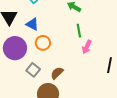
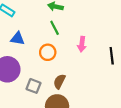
green line: (79, 31) -> (55, 28), moved
orange circle: (43, 43) -> (48, 52), moved

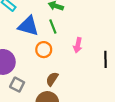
blue triangle: (18, 39) -> (28, 26), moved, size x1.5
gray square: (33, 86) -> (17, 85), moved

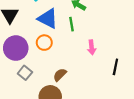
pink arrow: (78, 45) -> (92, 47), turned -32
orange circle: (44, 50) -> (44, 43), moved

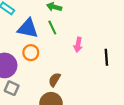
pink arrow: (92, 47) -> (78, 45), turned 32
gray square: (25, 73) -> (12, 88), moved

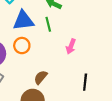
blue triangle: (28, 28) -> (23, 21), turned -30
black line: (106, 57) -> (85, 82), moved

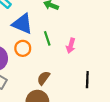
blue triangle: (23, 21) -> (22, 24), turned 35
green line: (48, 24) -> (47, 38), moved

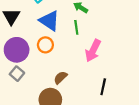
green line: (47, 38) -> (76, 27), moved
pink arrow: (71, 46) -> (93, 51), size x1.5

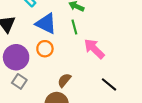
pink arrow: (93, 51) -> (94, 49), turned 115
black line: (103, 87) -> (109, 84), turned -56

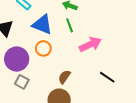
pink arrow: (94, 49) -> (90, 44), turned 115

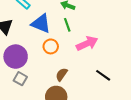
orange circle: (43, 48) -> (51, 46), moved

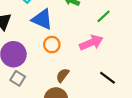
green line: (67, 25) -> (103, 16), moved, turned 64

